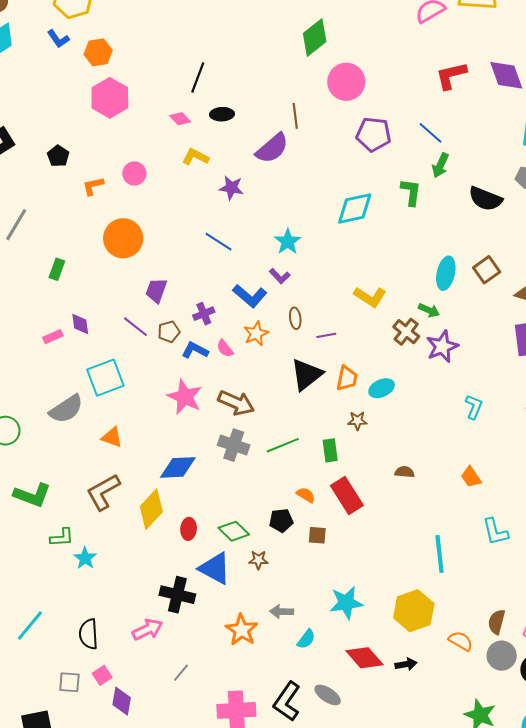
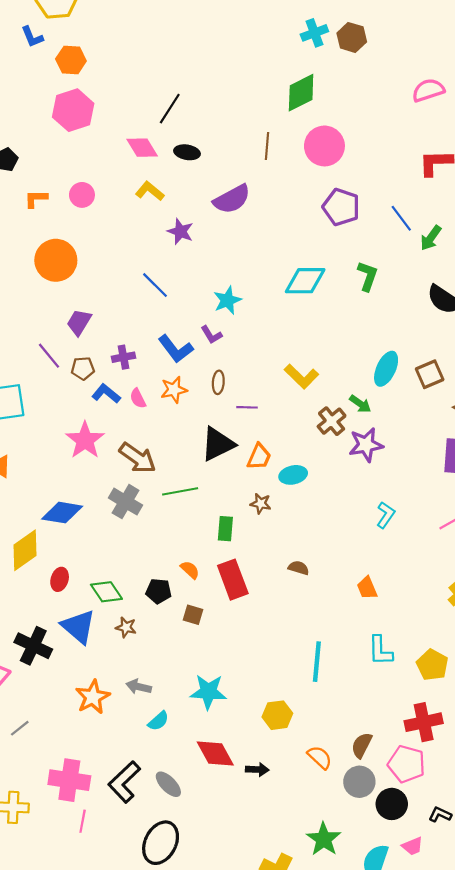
brown line: (295, 116) -> (267, 146), moved
pink diamond: (180, 119) -> (142, 148), size x1.4
green arrow: (440, 165) -> (431, 238), moved
green line: (283, 445) -> (180, 491), moved
yellow hexagon: (414, 611) -> (277, 715), size x0.7

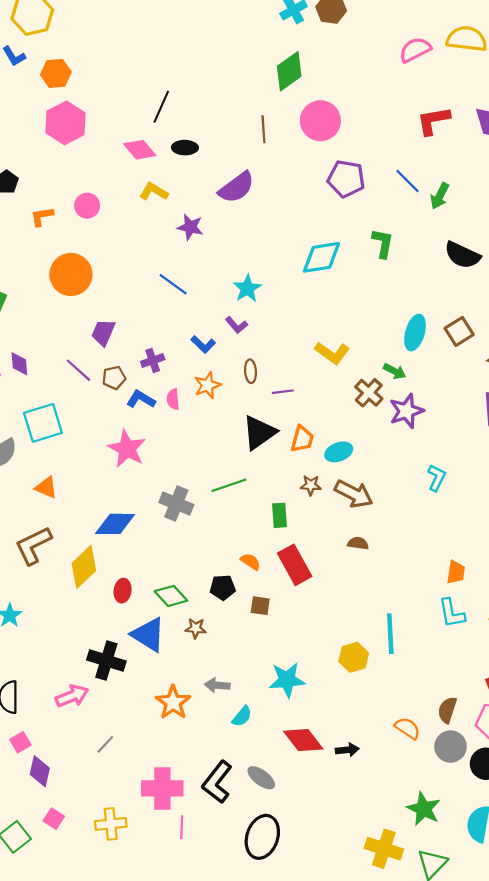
blue L-shape: (176, 349) -> (203, 344), size x0.7
pink semicircle: (138, 398) -> (173, 399), turned 30
brown arrow: (138, 458) -> (354, 494), moved
orange trapezoid: (367, 588) -> (456, 572), moved, turned -140
yellow hexagon: (277, 715) -> (354, 657), moved

